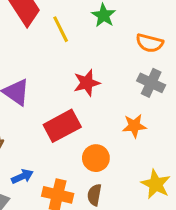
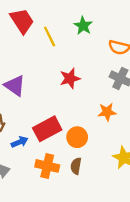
red rectangle: (62, 126) -> (47, 129), moved
blue arrow: (22, 176) -> (20, 142), moved

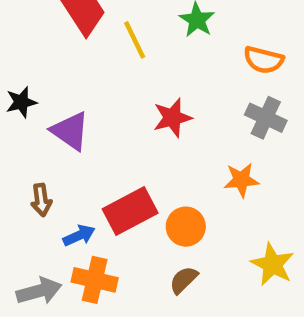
orange cross: (47, 166) -> (95, 280), moved
brown semicircle: (76, 166) -> (184, 280), turned 35

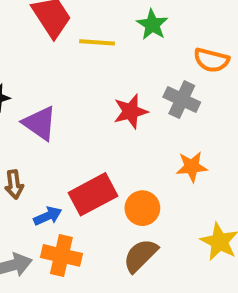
yellow line: (135, 40) -> (97, 42), turned -60
gray cross: (266, 118) -> (182, 100), moved
brown semicircle: (184, 280) -> (140, 255), size x1.4

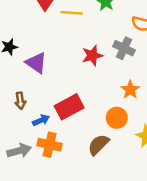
orange star: (192, 167) -> (130, 90), turned -30
orange circle: (142, 208) -> (117, 118), moved

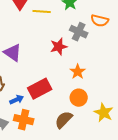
gray cross: (124, 48) -> (79, 32), moved
orange star: (130, 90) -> (78, 72), moved

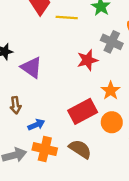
red rectangle: (40, 89) -> (83, 111), moved
brown semicircle: (64, 120) -> (80, 149), moved, turned 78

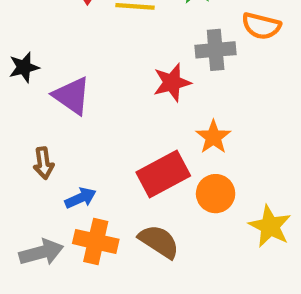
gray cross: (112, 42) -> (216, 50), turned -30

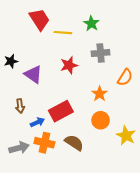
orange semicircle: (261, 26) -> (125, 77), moved, turned -72
red star: (172, 83) -> (69, 65), moved
red rectangle: (163, 174) -> (61, 111), moved

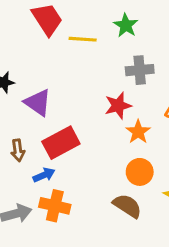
red star: (69, 65) -> (118, 106), moved
red rectangle: (61, 111) -> (61, 143), moved
brown semicircle: (74, 143) -> (127, 206), moved

